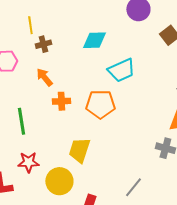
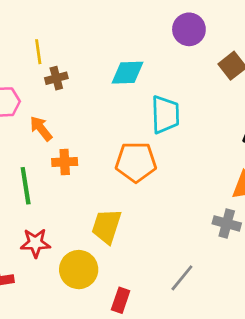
cyan trapezoid: (121, 70) -> (165, 115), turned -68
orange arrow: (44, 77) -> (41, 128), moved
orange cross: (61, 101) -> (65, 162), moved

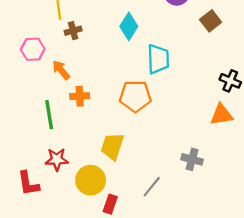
cyan diamond: (128, 73) -> (129, 26), turned -56
gray cross: (227, 223) -> (192, 159), moved
gray line: (182, 278) -> (152, 187), moved
red rectangle: (121, 300) -> (110, 204), moved

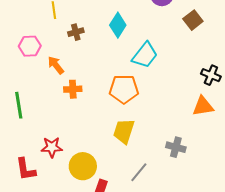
brown cross: (73, 31) -> (76, 32), moved
cyan trapezoid: (158, 59) -> (145, 55), turned 40
green line: (49, 115) -> (19, 105), moved
yellow trapezoid: (112, 146) -> (124, 131), moved

